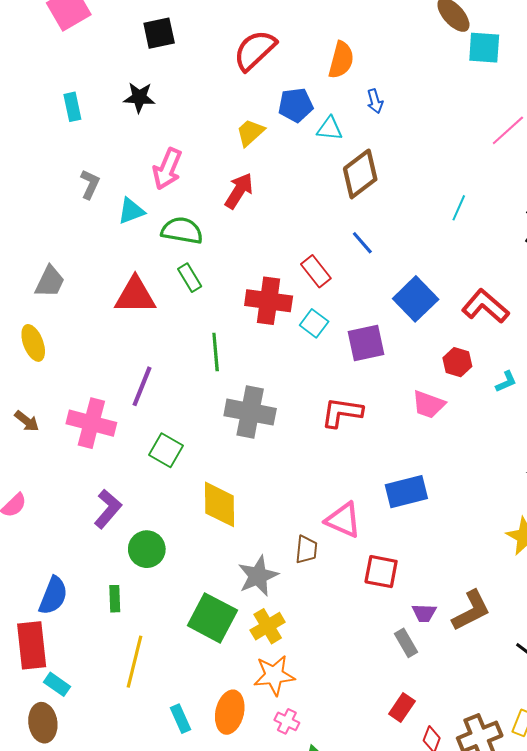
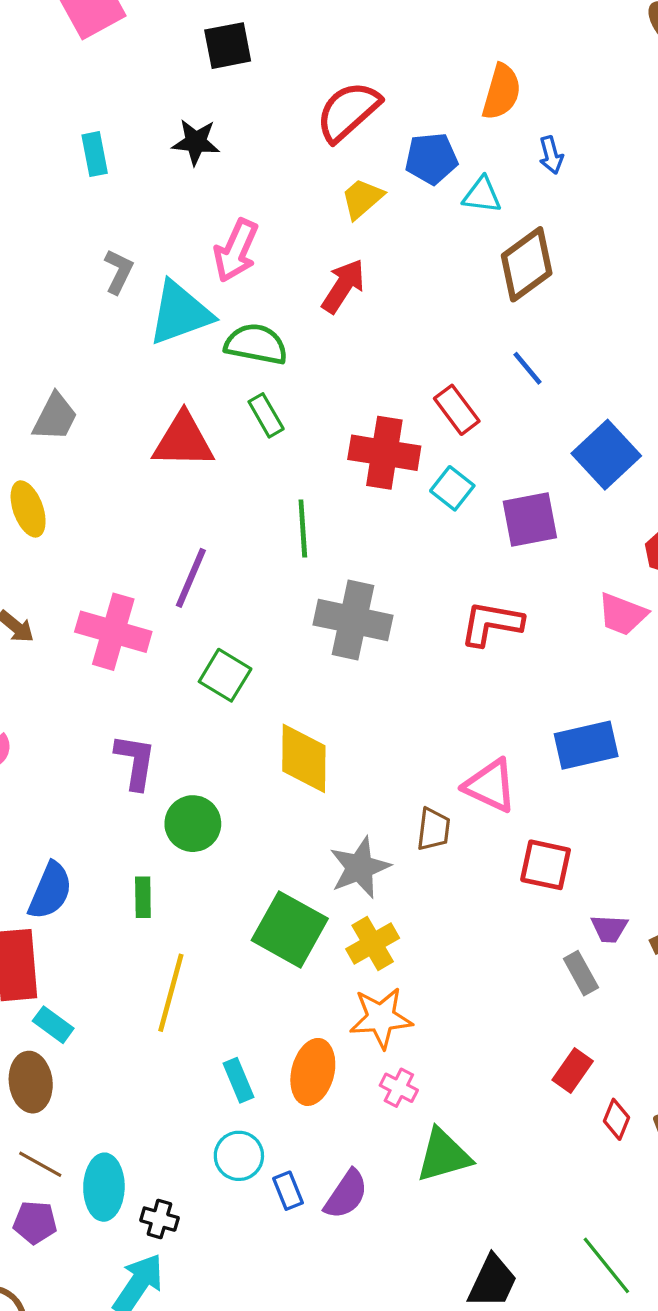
red semicircle: (255, 50) -> (348, 111), moved
cyan triangle: (131, 211) -> (180, 313), size x1.6
purple L-shape: (108, 509) -> (135, 762), turned -33

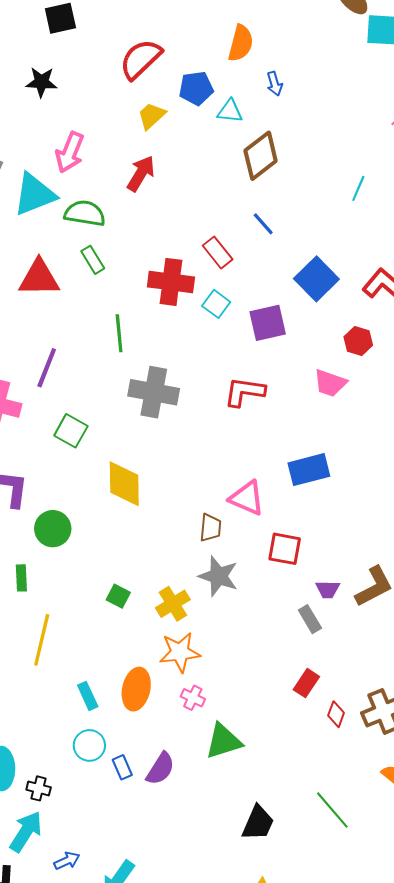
gray star: (360, 867) -> (218, 576), moved, turned -30
green square: (290, 929) -> (118, 596), size x0.5

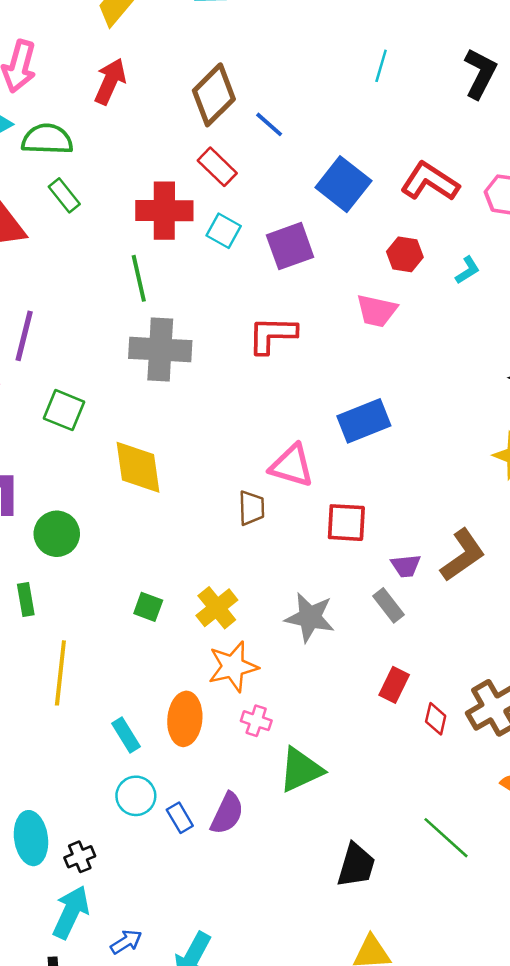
brown diamond: (261, 156) -> (214, 95), moved
green line: (119, 333) -> (139, 278), moved
gray star: (218, 576) -> (310, 617), moved
black cross: (39, 788) -> (80, 857), turned -30

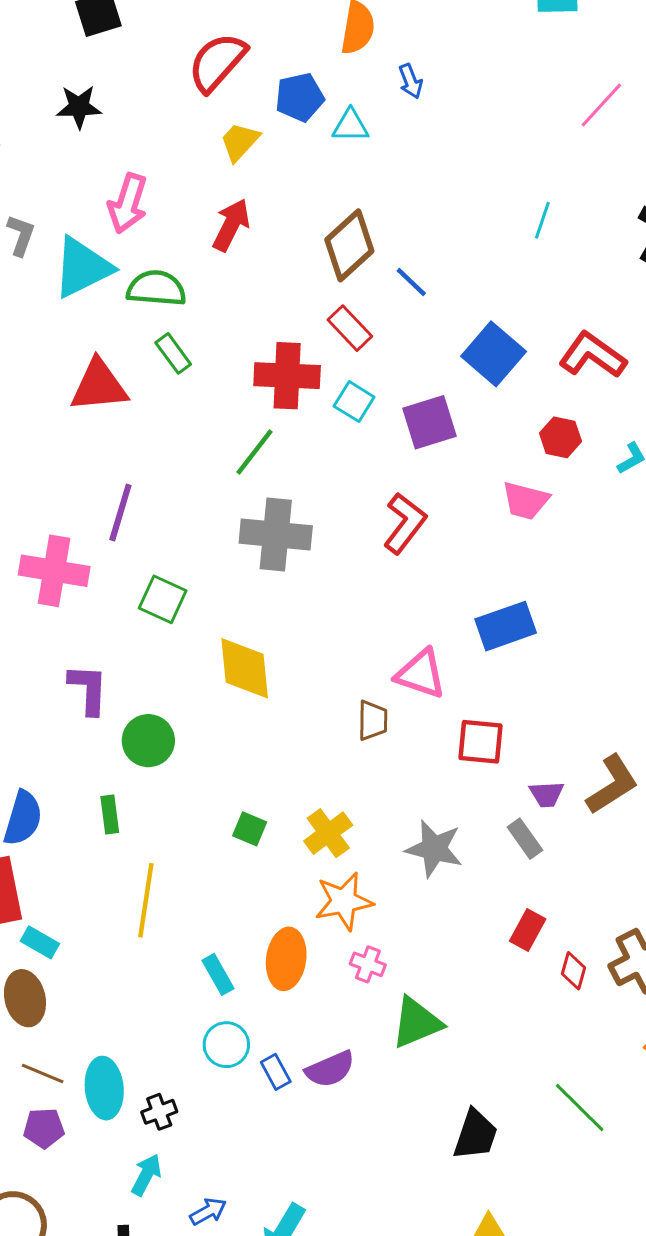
green line: (139, 278) -> (255, 452), turned 48
red L-shape: (272, 335) -> (405, 523), turned 124
purple semicircle: (227, 813) -> (330, 1069), turned 39
cyan arrow: (71, 912) -> (146, 1175), size x0.7

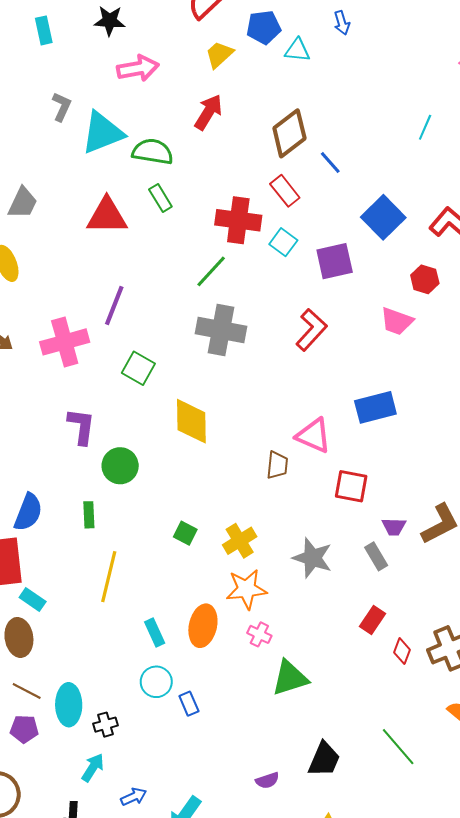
pink arrow: (128, 203) -> (138, 68), moved, turned -123
pink cross: (54, 571) -> (65, 342), turned -30
purple semicircle: (330, 1069) -> (267, 780), moved, size x0.7

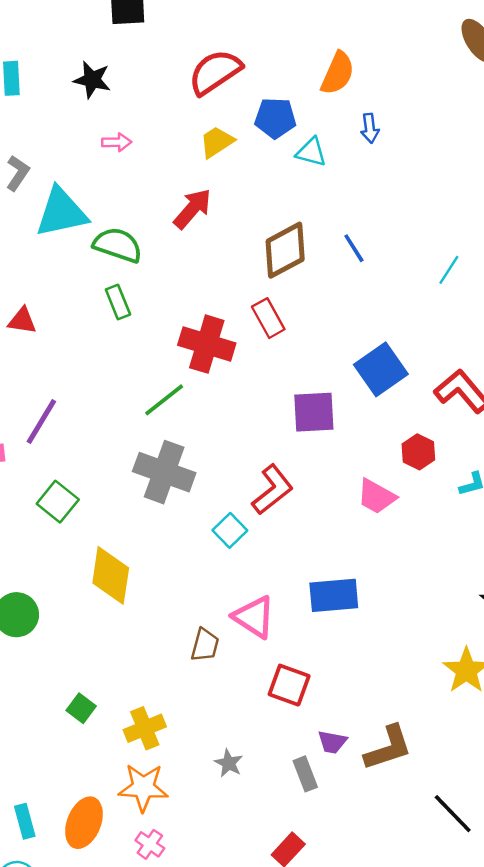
pink arrow: (138, 68) -> (117, 142), size x0.6
blue line: (330, 162) -> (354, 248), moved
red triangle: (107, 216) -> (22, 321), moved, size x0.6
cyan square: (283, 242) -> (230, 530), moved
gray star: (312, 558) -> (229, 763), size x0.6

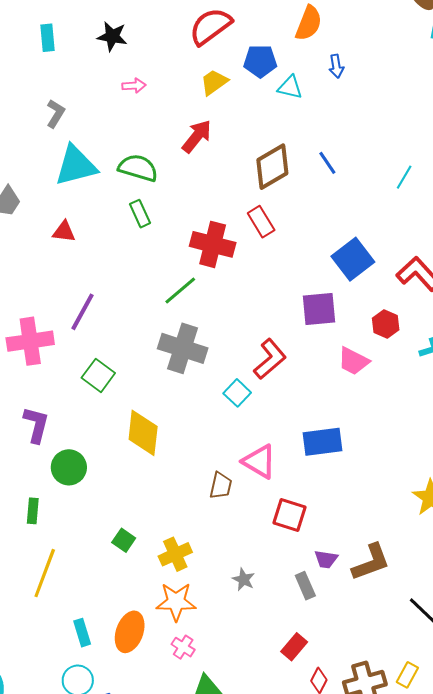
cyan triangle: (61, 212) -> (76, 166), moved
purple square: (314, 412) -> (319, 309), moved

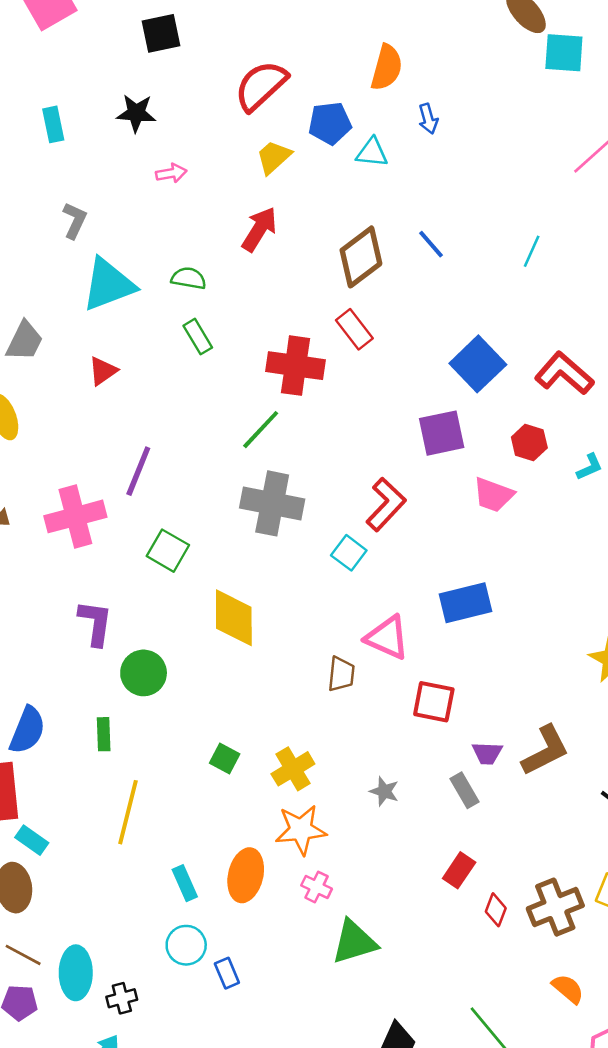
green semicircle: (138, 168) -> (189, 278), size x0.7
red triangle: (64, 232) -> (103, 371), turned -35

